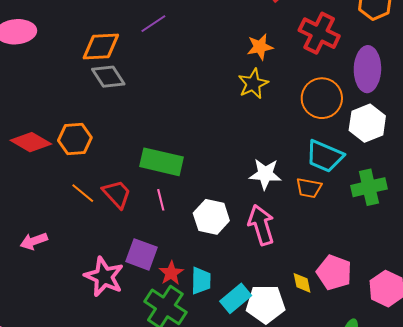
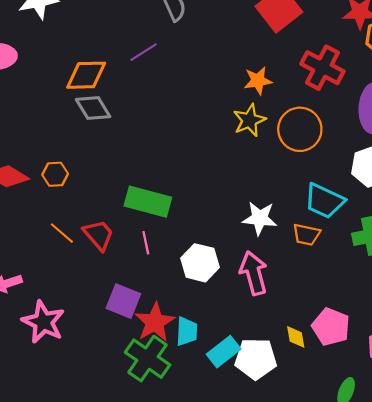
orange circle: (322, 98) -> (300, 129), moved
orange hexagon: (75, 139) -> (55, 174), size x0.7
red star: (171, 273) -> (155, 322), size x1.5
pink star: (104, 277) -> (43, 322), moved

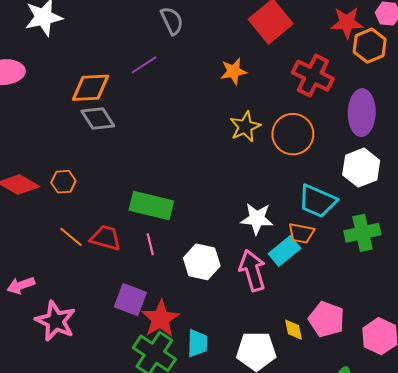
orange star: (258, 81) -> (234, 71), moved
red trapezoid: (99, 235) -> (106, 238), turned -32
cyan trapezoid: (187, 331) -> (197, 343), moved
cyan rectangle: (224, 352) -> (285, 251), moved

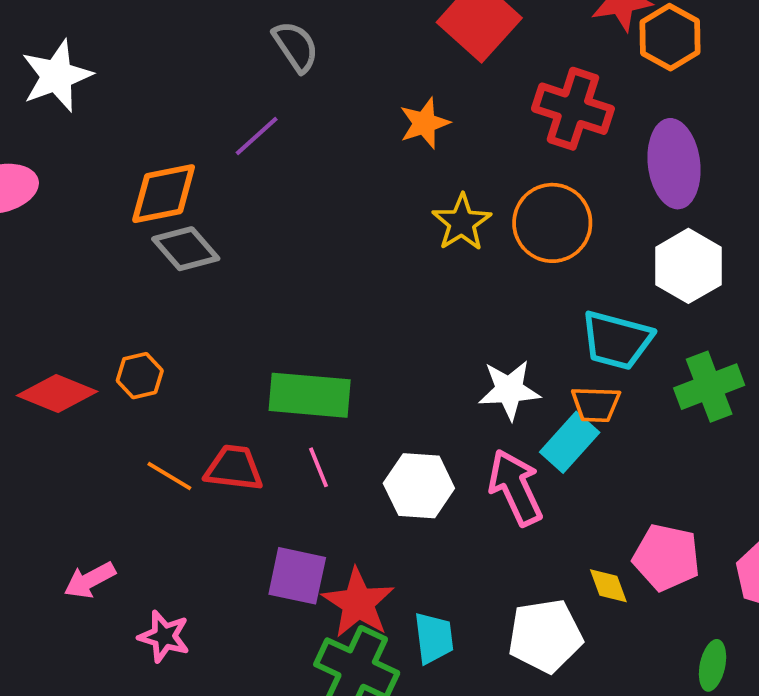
pink star: (55, 321) -> (164, 636), size x0.7

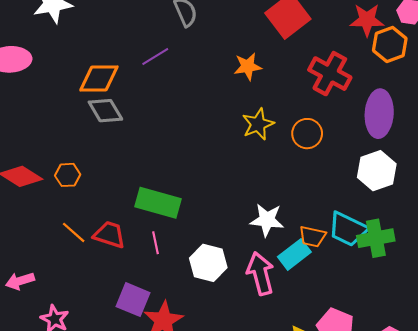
orange circle: (552, 223) -> (307, 134), size x0.7
cyan trapezoid: (617, 340) -> (348, 229), moved

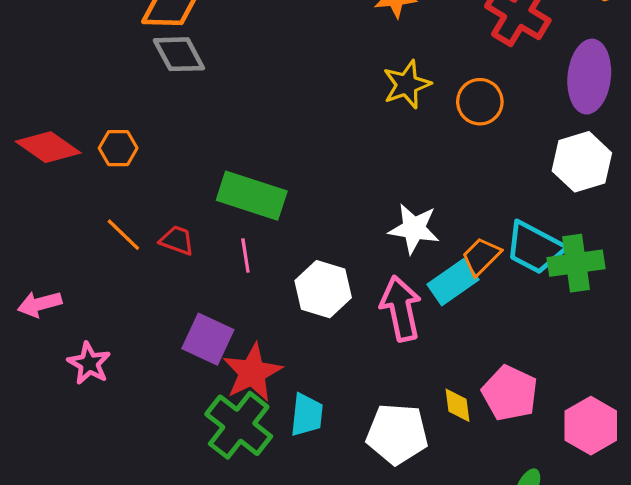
red trapezoid: (109, 235) -> (177, 240), size x0.7
orange trapezoid: (312, 236) -> (481, 256), turned 120

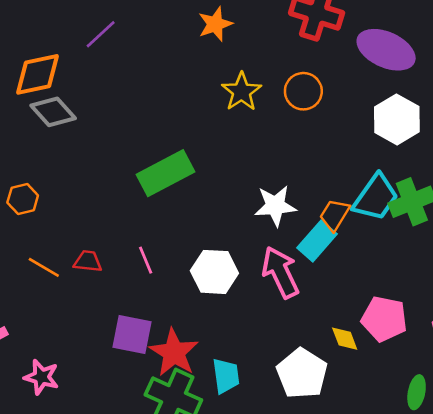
purple ellipse: (589, 77) -> (386, 50), turned -58
green rectangle: (252, 196) -> (166, 173), moved, turned -32
cyan trapezoid: (535, 248) -> (376, 197), turned -69
white pentagon: (397, 434) -> (302, 373), turned -30

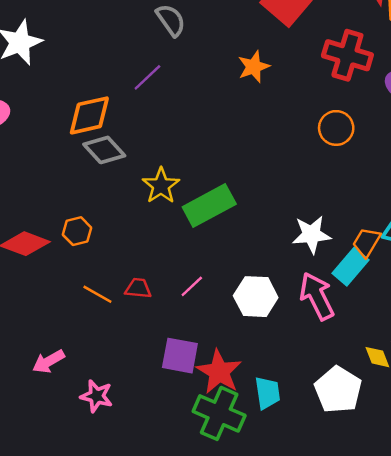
yellow star: (241, 92) -> (161, 186), moved
pink line: (146, 260) -> (192, 286), turned 70

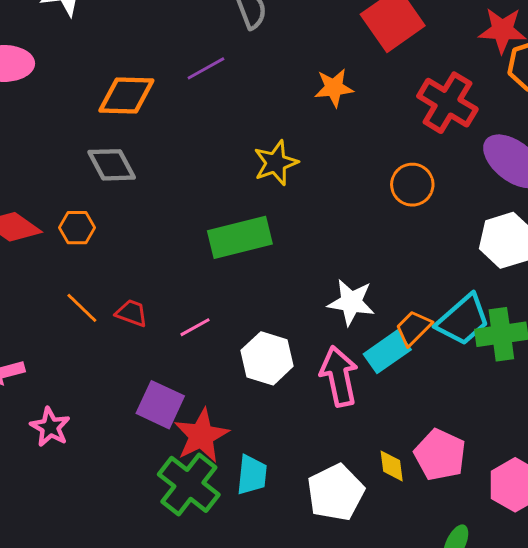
gray diamond: (104, 150) -> (112, 165), moved
yellow star: (161, 186) -> (276, 163), moved

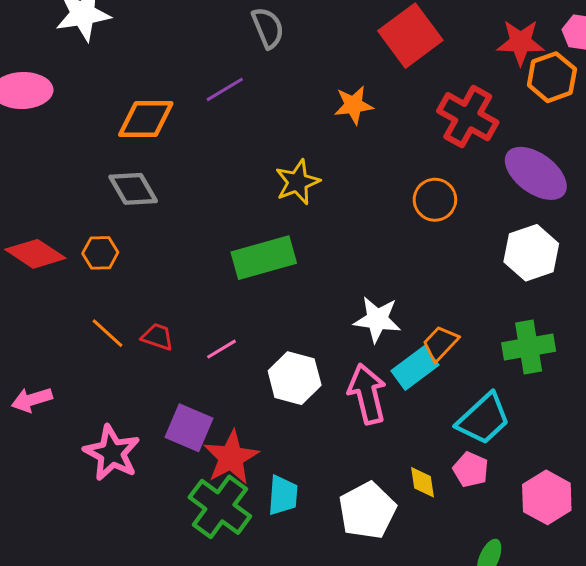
cyan trapezoid: (463, 320) -> (483, 419), moved
pink star: (50, 427) -> (112, 453), moved, size x1.4
pink pentagon: (440, 455) -> (471, 470), size x0.7

